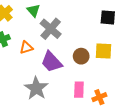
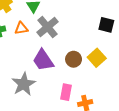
orange triangle: (26, 48) -> (21, 28), moved
yellow square: (104, 51) -> (97, 58), turned 36

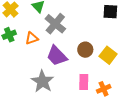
orange triangle: (21, 28) -> (32, 38), moved
yellow square: (97, 58) -> (108, 55), moved

